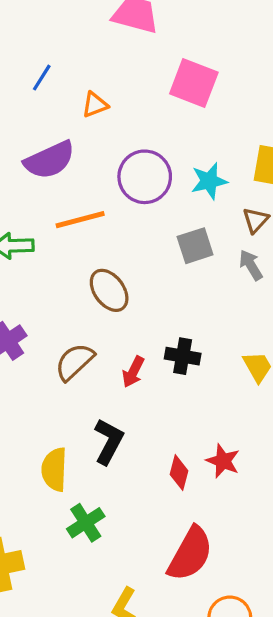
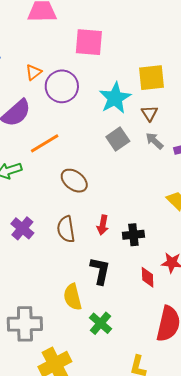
purple circle: (145, 177) -> (62, 86), moved
cyan star: (209, 181) -> (115, 98), size x1.4
black cross: (183, 356) -> (133, 235), moved
brown semicircle: (74, 362) -> (66, 229), turned -40

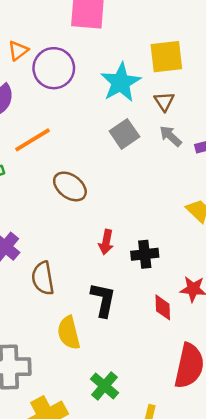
brown semicircle: (66, 229) -> (43, 278), moved
green cross: (101, 323) -> (104, 386), moved

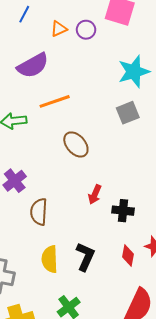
purple circle: (54, 68) -> (86, 30), moved, size x0.6
black L-shape: (103, 300) -> (85, 257), moved

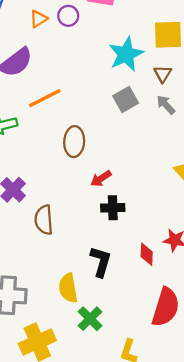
brown ellipse: (76, 144) -> (74, 142), turned 52
red arrow: (95, 194) -> (101, 179), moved, turned 42
black cross: (123, 211) -> (113, 208), moved
yellow semicircle: (50, 259) -> (68, 288), moved

